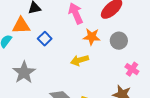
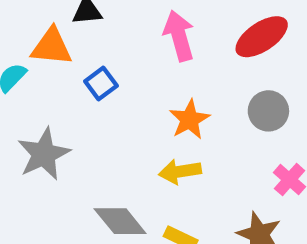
orange star: (92, 37) -> (189, 120), moved, turned 30
yellow arrow: (80, 60) -> (180, 172), moved

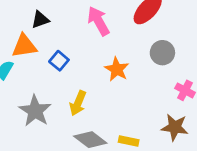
yellow arrow: (180, 172) -> (78, 103), moved, turned -45

